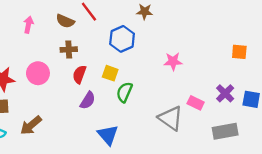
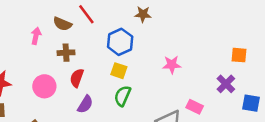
pink arrow: (28, 25) -> (36, 36), moved
pink circle: (38, 73) -> (44, 86), moved
yellow square: (110, 73) -> (119, 71), moved
purple cross: (225, 93) -> (226, 84), moved

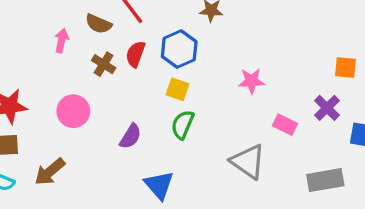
brown cross: (66, 53) -> (104, 64), turned 35
red semicircle: (77, 78) -> (135, 54), moved
pink rectangle: (195, 107) -> (285, 125), moved

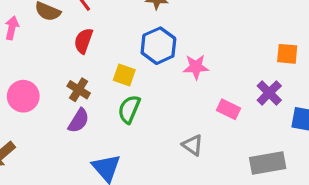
blue hexagon: (179, 49) -> (158, 46), moved
brown cross: (104, 64) -> (79, 90), moved
gray triangle: (248, 162) -> (193, 145), size x0.6

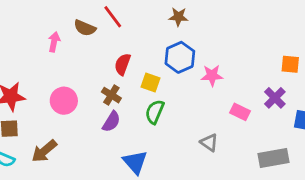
red semicircle: (83, 41) -> (123, 64), moved

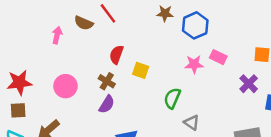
blue hexagon: (180, 57) -> (195, 25), moved
green semicircle: (155, 112) -> (172, 98), moved
pink rectangle: (240, 112) -> (218, 57), moved

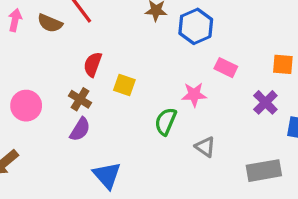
pink arrow: (57, 35) -> (15, 20), moved
pink star: (194, 64) -> (194, 95), moved
gray triangle: (192, 123) -> (205, 147), moved

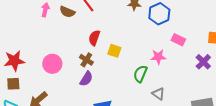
gray triangle: (205, 147) -> (158, 94), moved

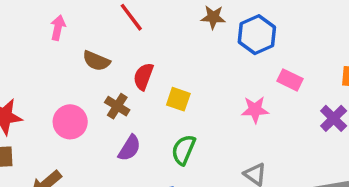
brown semicircle: (67, 12) -> (96, 61), moved
brown cross: (86, 60) -> (117, 106), moved
green semicircle: (140, 74) -> (184, 150), moved

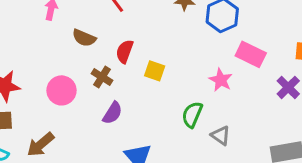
pink rectangle: (290, 80) -> (251, 54), size x1.4
pink star: (255, 110) -> (221, 80), turned 30
green semicircle: (184, 150) -> (192, 114), moved

